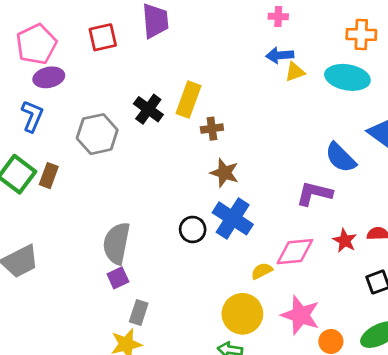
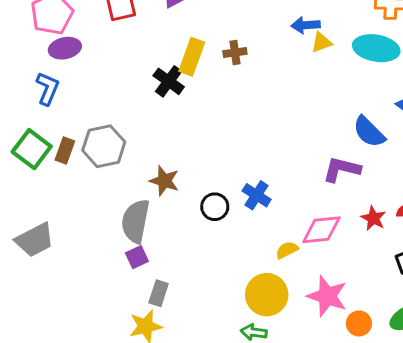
yellow rectangle: (188, 100) -> (192, 57), moved
brown cross: (212, 129) -> (235, 52), moved
gray hexagon: (97, 134) -> (104, 146), moved
brown star: (224, 173) -> (164, 181), moved
blue cross: (233, 218) -> (257, 195), size x0.7

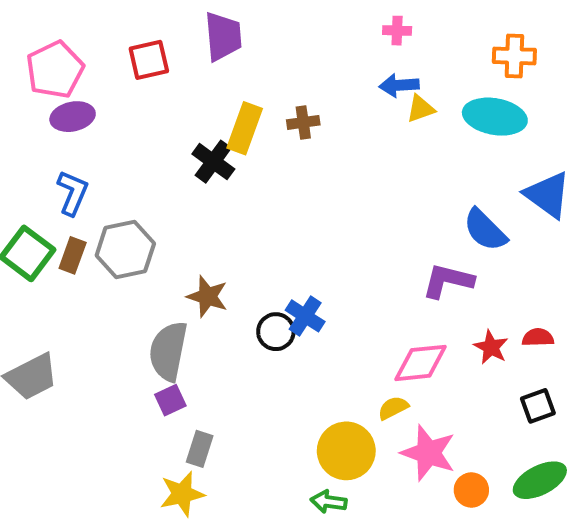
blue L-shape: (48, 89) -> (73, 193), moved
blue cross: (257, 195) -> (305, 316), moved
yellow semicircle: (287, 250) -> (393, 408), moved

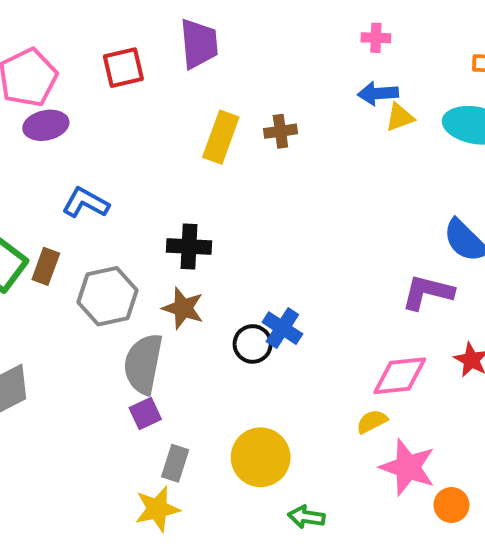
black cross: (213, 162) -> (189, 247), moved, turned -33
blue L-shape: (73, 193) -> (86, 203), moved, turned -84
gray hexagon: (125, 250) -> (107, 296), moved
yellow circle: (346, 451) -> (261, 457), moved

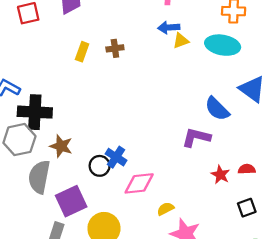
yellow rectangle: (221, 137) -> (82, 52), size x0.7
black cross: (189, 247) -> (35, 112), moved, size x1.4
pink diamond: (400, 376) -> (139, 183), moved
purple square: (145, 414) -> (71, 201), moved, size x1.8

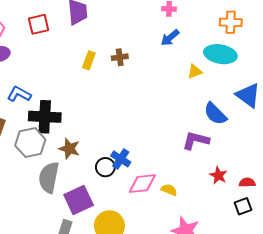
blue arrow: (169, 28) -> (170, 38), turned -36
yellow triangle: (181, 41) -> (195, 72), moved
red semicircle: (247, 169) -> (247, 183), moved
yellow semicircle: (165, 209) -> (169, 190), moved, turned 49

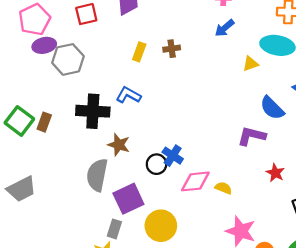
blue L-shape: (19, 94) -> (128, 95), moved
gray hexagon: (30, 142) -> (68, 59), moved

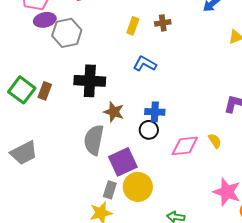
blue L-shape: (128, 95) -> (145, 64), moved
blue cross: (173, 156) -> (155, 112), moved, turned -30
yellow semicircle: (223, 188) -> (215, 141), moved, turned 35
yellow circle: (161, 226) -> (138, 187), moved

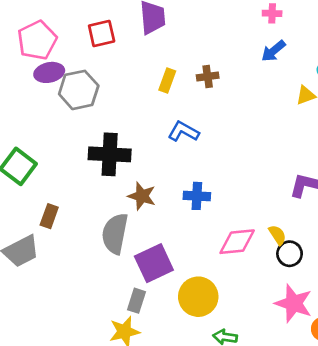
brown rectangle: (45, 91) -> (49, 216), moved
black circle: (149, 130) -> (290, 254), moved
yellow circle: (138, 187) -> (198, 297), moved

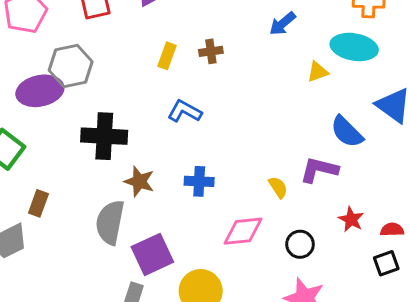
purple ellipse: (49, 72) -> (40, 91), moved, size x1.4
yellow semicircle: (277, 235) -> (278, 187), moved

